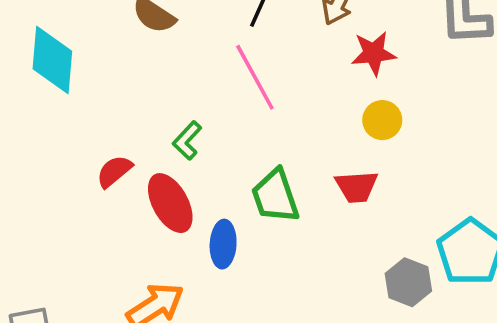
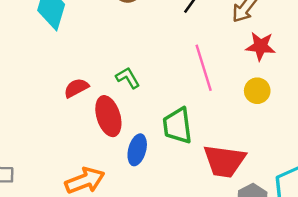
pink line: (255, 77) -> (204, 68), moved
green L-shape: (187, 141) -> (128, 78), turned 95
red trapezoid: (356, 187) -> (224, 161), moved, size x1.5

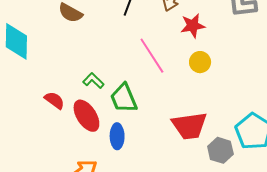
red semicircle: (76, 88) -> (54, 100), turned 80
green trapezoid: (177, 126) -> (124, 98), moved

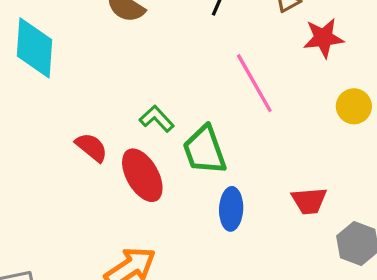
yellow circle: (200, 62) -> (354, 106), moved
red trapezoid: (189, 126) -> (309, 201), size x0.6
blue ellipse: (117, 136) -> (231, 209), moved

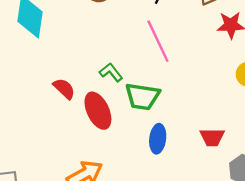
pink line: (254, 83) -> (158, 41), moved
green trapezoid: (205, 150) -> (142, 97), turned -66

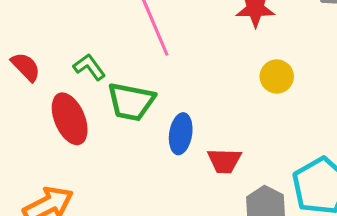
red semicircle: (64, 89) -> (26, 67), moved
blue ellipse: (158, 139) -> (181, 134), moved

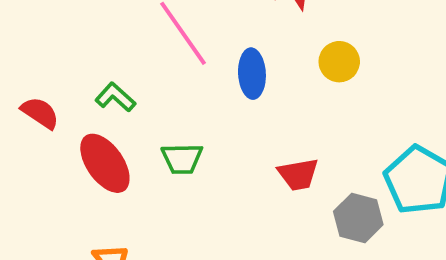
green trapezoid: (131, 102) -> (182, 159), moved, size x0.7
blue ellipse: (181, 134) -> (252, 74), moved

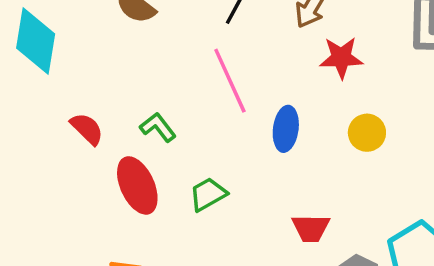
green trapezoid: (182, 159) -> (208, 194), turned 141

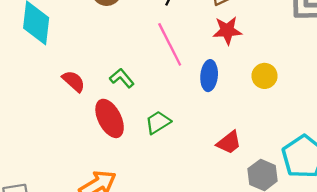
red star: (341, 58) -> (227, 31), moved
red trapezoid: (311, 228) -> (229, 142), turned -36

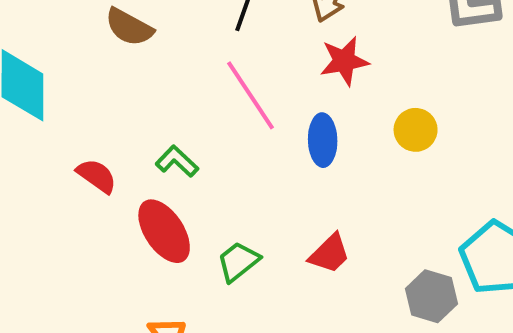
green trapezoid: (158, 122) -> (238, 262), moved
red trapezoid: (229, 142) -> (330, 254), moved

